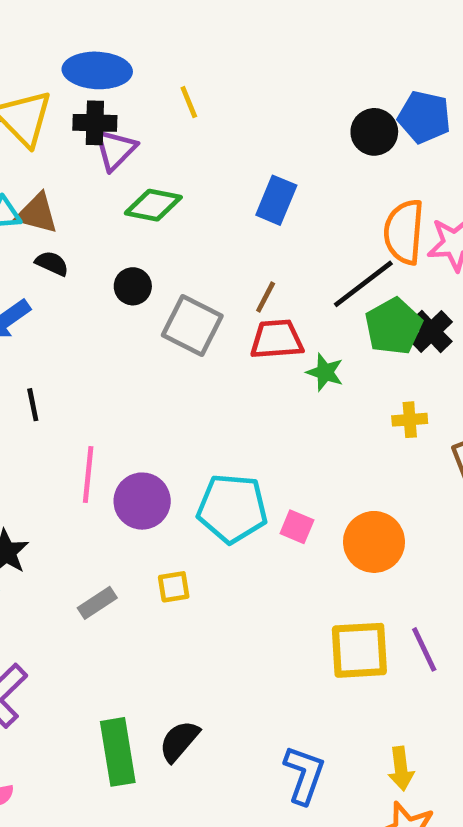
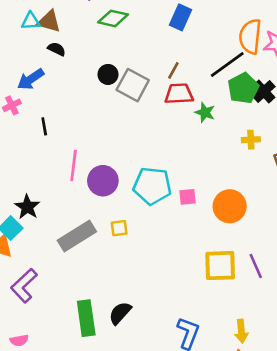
black circle: (133, 286) -> (108, 74), moved
pink square: (297, 527) -> (188, 197), turned -30
gray rectangle: (97, 603) -> (77, 236), size x1.8

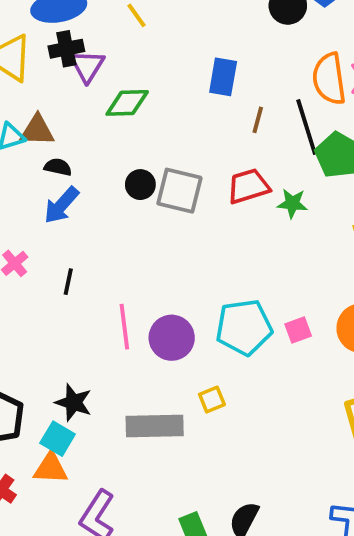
black line: (227, 64) -> (307, 127), turned -57
brown line: (173, 70) -> (258, 120), moved
blue arrow: (31, 79) -> (61, 205), moved
black line: (44, 126) -> (68, 282), turned 36
gray rectangle: (77, 236) -> (155, 426), turned 45

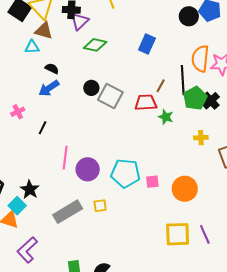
brown line: (258, 120) -> (161, 86), moved
brown triangle: (37, 130) -> (44, 31), moved
gray rectangle: (155, 426) -> (68, 212), turned -44

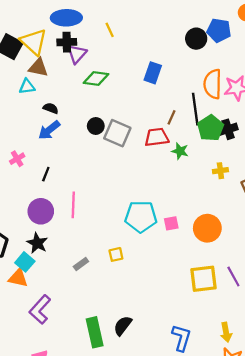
black cross: (211, 101) -> (228, 129), turned 30
purple circle: (88, 169) -> (41, 211), moved
gray rectangle: (68, 212) -> (81, 264), size x0.5

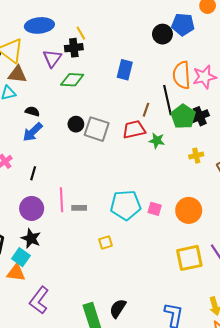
black cross: (67, 42) -> (74, 48), moved
pink square: (171, 223) -> (155, 209), turned 32
gray rectangle: (81, 264) -> (79, 208), moved, turned 40

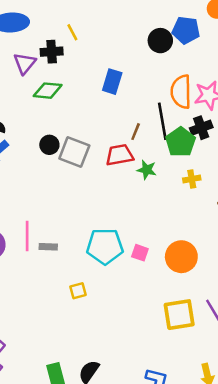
yellow line: (81, 33) -> (72, 32), moved
black cross: (200, 116) -> (201, 128), moved
yellow cross: (196, 156) -> (192, 179), moved

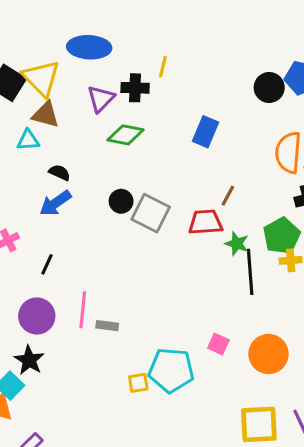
yellow line: (72, 32) -> (163, 67), turned 36
black line: (162, 121) -> (250, 272), moved
green pentagon: (181, 142) -> (282, 236), moved
cyan pentagon: (105, 246) -> (171, 370), moved

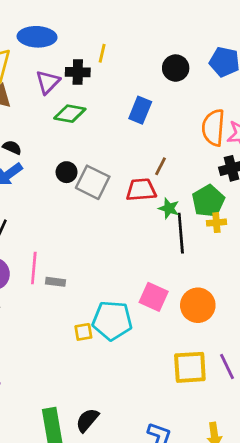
black circle: (269, 87) -> (176, 68), moved
pink square: (218, 344) -> (154, 297), size x1.5

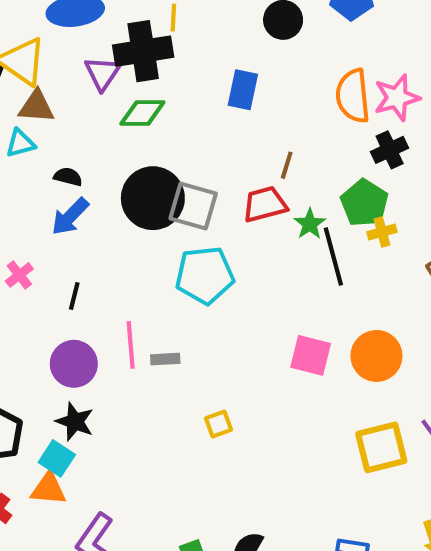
black cross: (78, 72) -> (143, 51), size x1.6
black circle: (67, 172) -> (153, 198), size x2.0
green star: (169, 208) -> (310, 224), turned 30
cyan pentagon: (112, 320) -> (205, 275), moved

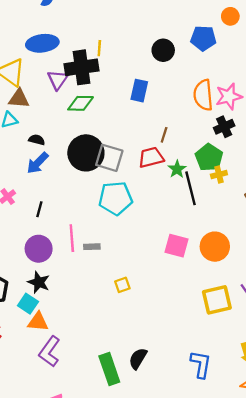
orange triangle: (48, 489) -> (38, 322), moved

